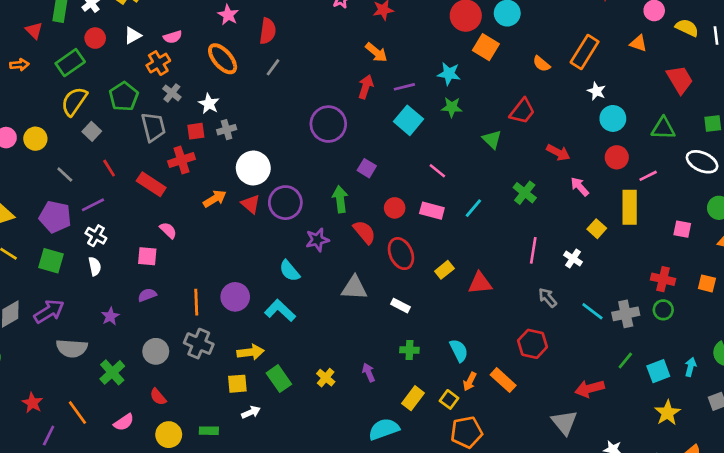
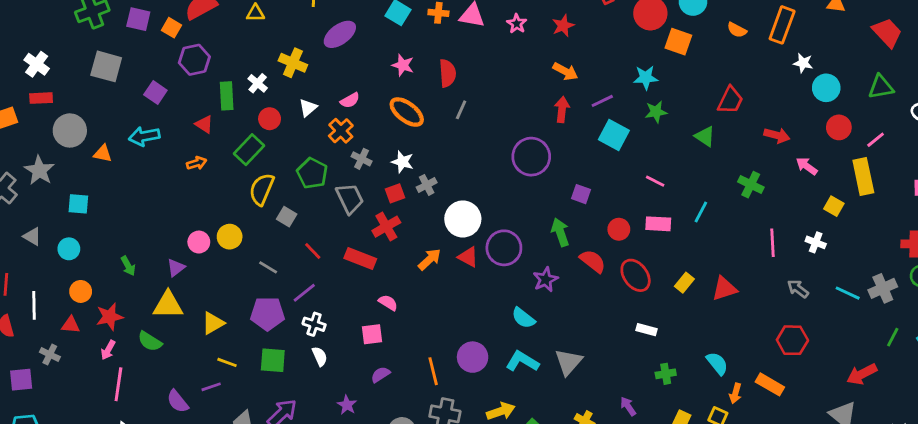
orange semicircle: (541, 64) -> (737, 30), moved
gray triangle: (354, 288) -> (569, 362), moved, turned -40

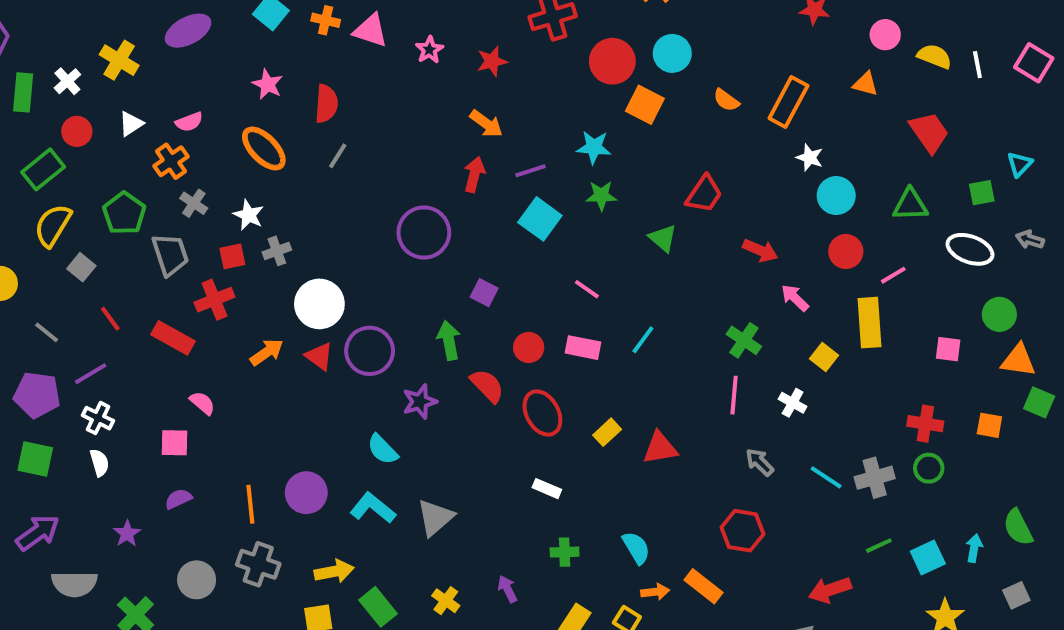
green cross: (751, 185) -> (744, 340), moved
green line: (893, 337) -> (879, 546), turned 30
orange arrow: (735, 393) -> (655, 592), turned -120

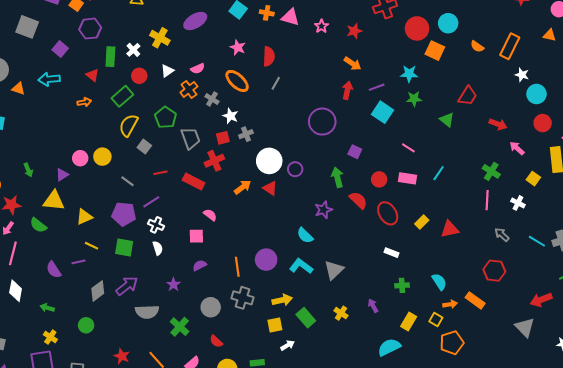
gray cross: (194, 203) -> (212, 99), moved
red line: (110, 319) -> (160, 173), turned -64
purple circle: (370, 351) -> (295, 169), moved, size x0.6

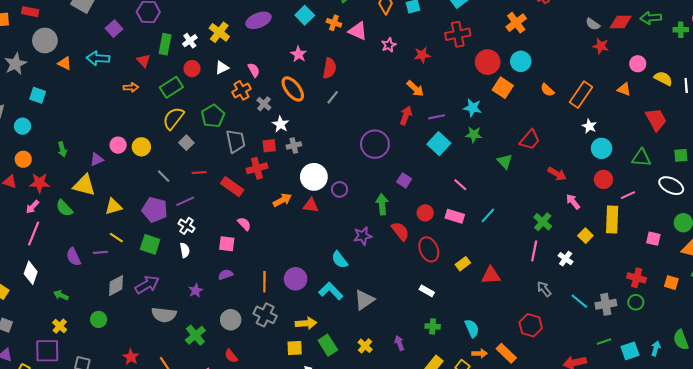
pink semicircle: (198, 69) -> (254, 70), turned -104
red triangle: (270, 188) -> (311, 205), turned -35

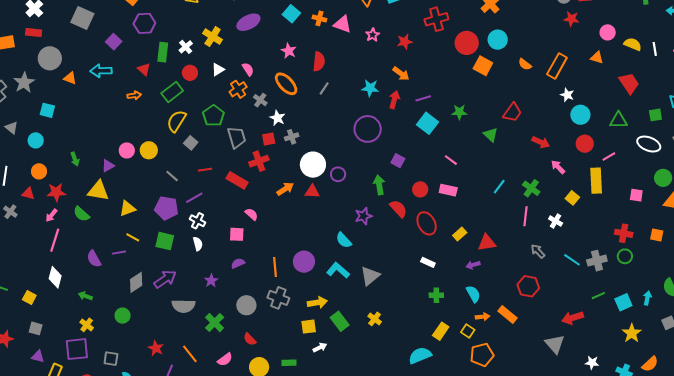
cyan star: (472, 108) -> (370, 88), moved
cyan line: (488, 215) -> (499, 187), moved
purple arrow: (399, 343) -> (473, 265), moved, turned -80

